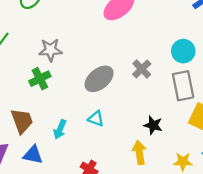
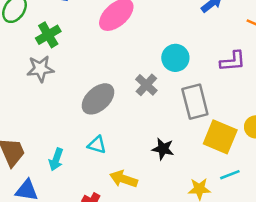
cyan circle: (183, 51) -> (175, 58), moved
green cross: (40, 79) -> (48, 35), moved
yellow arrow: (139, 152) -> (124, 179), moved, turned -60

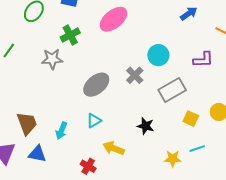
green cross: (48, 35) -> (70, 35), moved
gray rectangle: (195, 102) -> (172, 90), turned 72
yellow square: (220, 137) -> (191, 119), size x0.6
cyan triangle: (97, 145) -> (94, 121), turned -49

